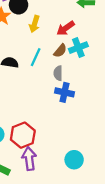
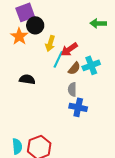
red arrow: (66, 28) -> (69, 49), moved
cyan line: (36, 57) -> (58, 59), moved

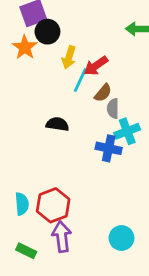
cyan cross: (91, 65) -> (127, 131), moved
black semicircle: (27, 79) -> (57, 124), moved
gray semicircle: (72, 89) -> (113, 109), moved

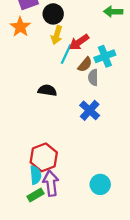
black circle: (47, 32) -> (53, 14), moved
cyan cross: (127, 131) -> (105, 56), moved
blue cross: (109, 148) -> (90, 110), turned 30
cyan semicircle: (22, 204) -> (36, 175), moved
green rectangle: (26, 251) -> (36, 195), moved, turned -56

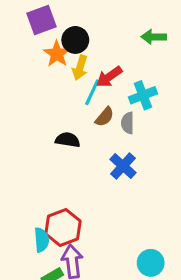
orange star: (20, 27) -> (57, 54), moved
brown semicircle: (85, 65) -> (105, 117), moved
cyan semicircle: (36, 175) -> (41, 240), moved
cyan circle: (100, 184) -> (151, 263), moved

